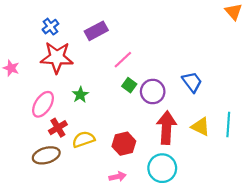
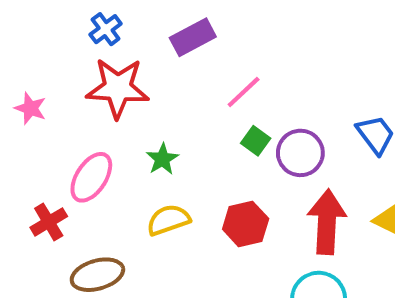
red cross: (58, 128) -> (49, 222), moved
yellow semicircle: (83, 139) -> (168, 220), moved
red hexagon: (124, 144) -> (246, 224), moved

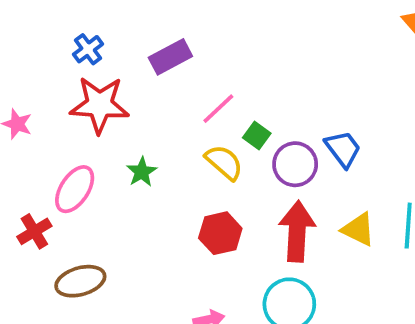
green square: (256, 141) -> (257, 135), moved
purple circle: (300, 153) -> (295, 164), moved
yellow semicircle: (168, 220) -> (224, 162), moved, turned 60

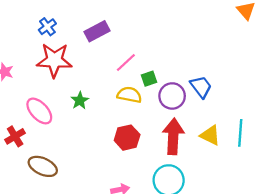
green square: (257, 135) -> (149, 79), turned 35
yellow semicircle: (224, 162) -> (129, 95), turned -30
pink ellipse: (75, 189) -> (39, 111), turned -76
brown ellipse: (80, 281) -> (43, 166), turned 40

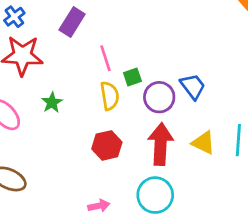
purple rectangle: (97, 31) -> (72, 22), turned -30
pink line: (126, 62) -> (106, 58), turned -65
yellow semicircle: (129, 95) -> (110, 96), turned 70

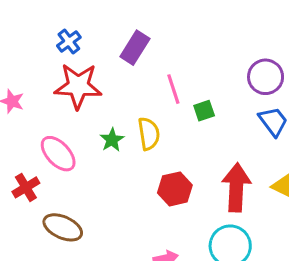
yellow semicircle: (110, 96) -> (149, 134), moved
purple circle: (159, 97) -> (266, 77), moved

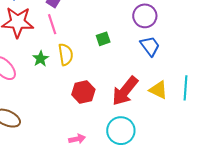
pink line: (173, 89) -> (52, 24), moved
red arrow: (236, 187) -> (125, 91), turned -144

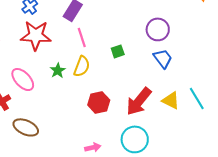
pink line: (52, 24) -> (82, 37), moved
yellow semicircle: (66, 54) -> (82, 66), turned 30
cyan line: (186, 88) -> (197, 98), turned -35

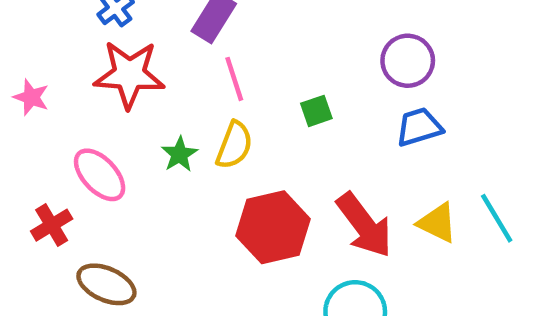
blue trapezoid: (163, 58) -> (419, 127), turned -70
red arrow: (139, 101) -> (364, 225), turned -76
red hexagon: (99, 102) -> (273, 227), size x1.4

